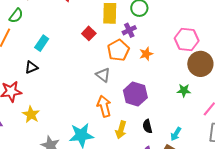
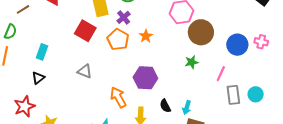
red square: (89, 33) -> (85, 31), size x1.5
gray triangle: (103, 75) -> (85, 71), moved
cyan arrow: (176, 134) -> (187, 107), moved

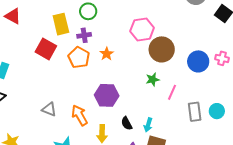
purple cross: (124, 17) -> (84, 35), turned 32
gray triangle: (85, 71) -> (49, 109), moved
pink line: (221, 74) -> (172, 92), moved

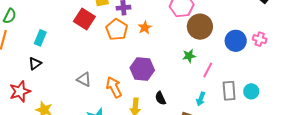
cyan arrow: (148, 125) -> (201, 99), moved

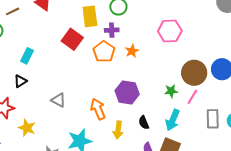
brown circle: (200, 27) -> (194, 73), moved
green star: (189, 56) -> (171, 91), moved
gray triangle: (84, 79) -> (58, 100), moved
cyan arrow: (201, 99) -> (173, 120), moved, size x1.5

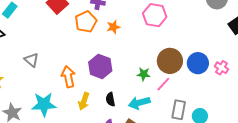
cyan arrow: (173, 120) -> (139, 103), turned 40

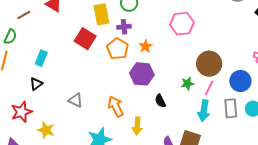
blue circle: (198, 63) -> (240, 81), moved
purple hexagon: (100, 66) -> (142, 74), moved
black semicircle: (110, 99) -> (160, 101), moved
cyan arrow: (139, 103) -> (204, 111), moved, turned -50

